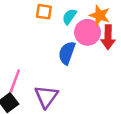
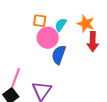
pink circle: (88, 32) -> (48, 38), moved

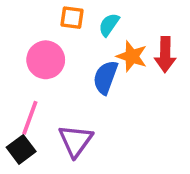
orange star: (86, 24) -> (132, 56), moved
pink circle: (48, 38) -> (46, 60), moved

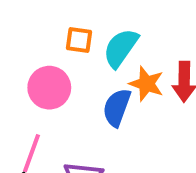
cyan semicircle: (109, 25) -> (121, 48), size x1.5

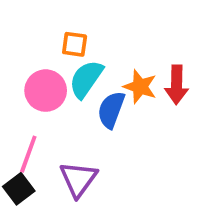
cyan semicircle: (121, 48) -> (86, 79), moved

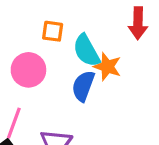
cyan semicircle: (86, 79) -> (86, 51), moved, turned -64
red arrow: (177, 85) -> (138, 23), moved

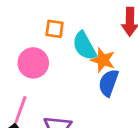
blue semicircle: (83, 86) -> (109, 83), moved

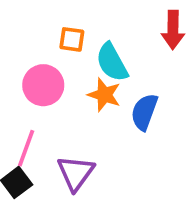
orange star: (103, 60) -> (104, 95), moved

